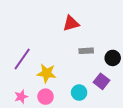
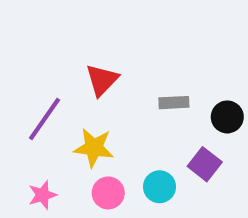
red triangle: (71, 23) -> (102, 80), moved, turned -30
pink circle: (46, 97) -> (108, 193), moved

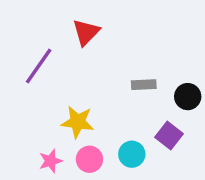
red triangle: (102, 80) -> (86, 32), moved
purple line: (45, 119) -> (39, 66), moved
pink star: (42, 195) -> (50, 161), moved

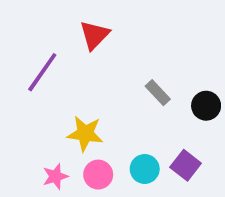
gray rectangle: (144, 85) -> (158, 93), turned 50
purple square: (169, 136) -> (186, 165), moved

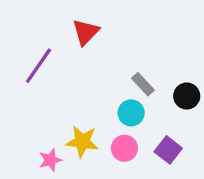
yellow star: (85, 134) -> (82, 141), moved
cyan circle: (145, 169) -> (131, 113), moved
pink circle: (98, 175) -> (124, 148), moved

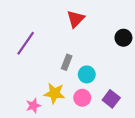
red triangle: (86, 32) -> (76, 19), moved
gray rectangle: (143, 84) -> (67, 62), moved, turned 64
black circle: (187, 96) -> (123, 38), moved

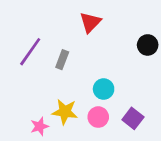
gray rectangle: (67, 62) -> (62, 60), moved

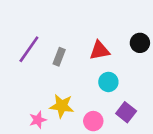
red triangle: (90, 22) -> (100, 50), moved, turned 35
cyan circle: (104, 89) -> (108, 82), moved
pink circle: (98, 117) -> (93, 121), moved

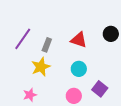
red triangle: (100, 50) -> (79, 40), turned 30
cyan circle: (108, 82) -> (79, 69), moved
yellow star: (62, 106) -> (41, 67), moved, turned -30

